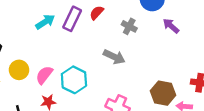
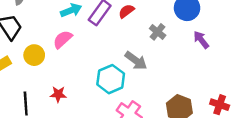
pink semicircle: (44, 75) -> (63, 39), moved
cyan hexagon: (74, 80) -> (111, 79), moved

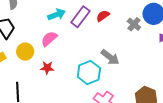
gray cross: (158, 32) -> (134, 24), moved
red star: (58, 94) -> (47, 68), moved

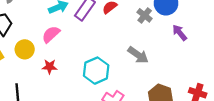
gray arrow: (110, 57) -> (138, 55), moved

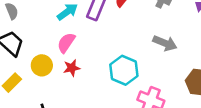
red star: (50, 67) -> (72, 68), moved

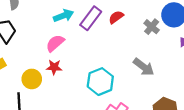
yellow circle: (42, 65) -> (32, 79), moved

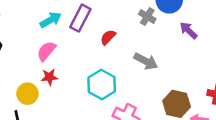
red semicircle: (116, 17) -> (108, 37), moved

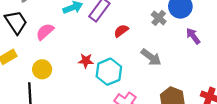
pink semicircle: (46, 51) -> (45, 32), moved
red star: (49, 77) -> (86, 61), moved

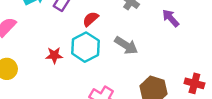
cyan hexagon: (109, 72) -> (85, 47), moved

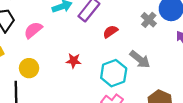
cyan hexagon: (85, 47) -> (114, 73), moved

